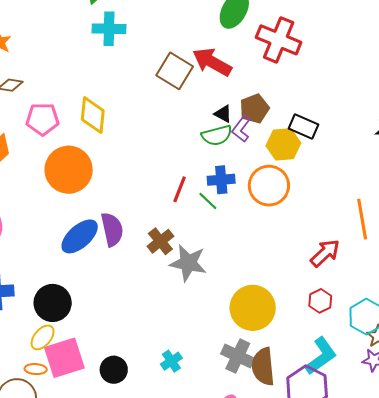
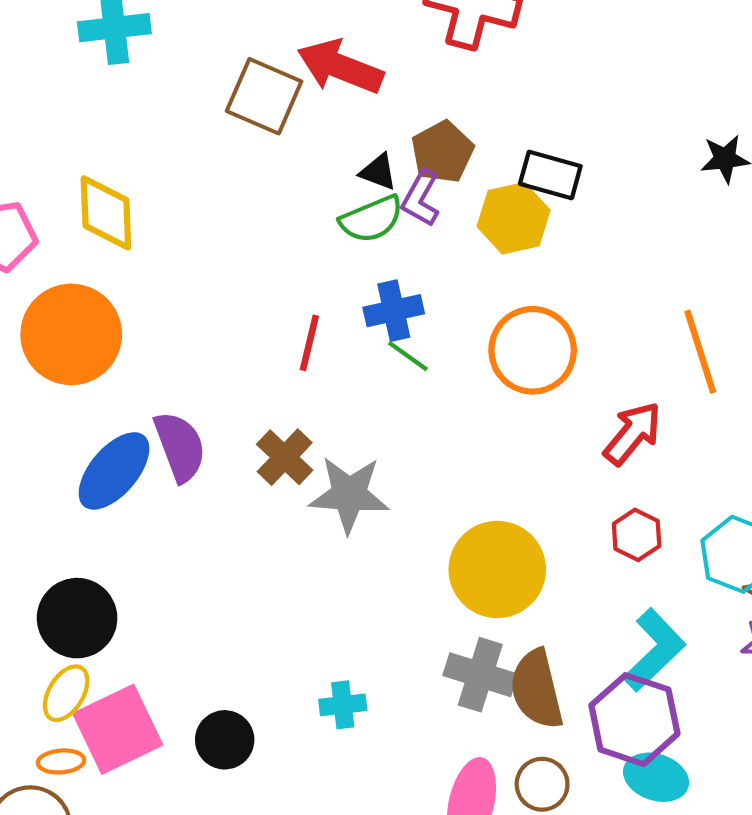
orange circle: (269, 186) -> (533, 350), moved
green line: (208, 201) -> (408, 356), moved
cyan cross: (171, 361) -> (343, 705), turned 35

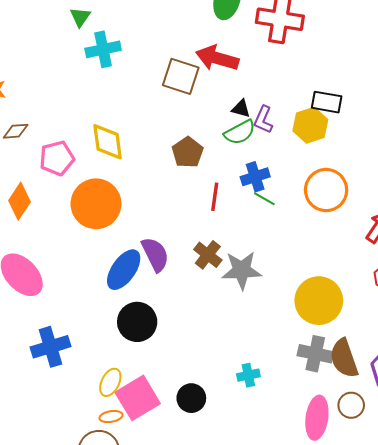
brown pentagon: (442, 152) -> (188, 152), moved
black circle: (77, 618) -> (137, 322), moved

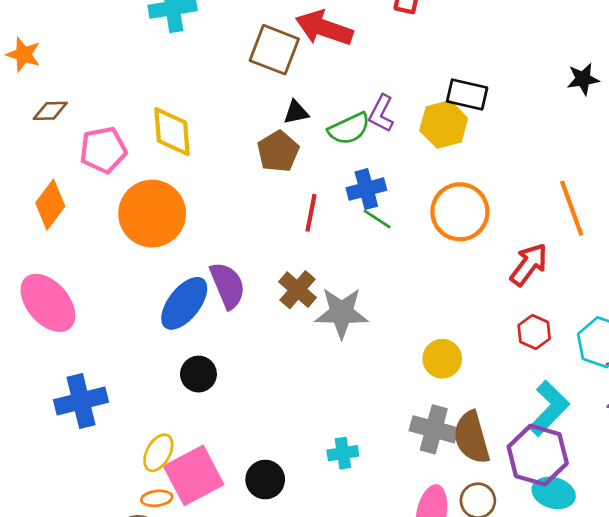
black triangle: (241, 109) -> (296, 112), moved, turned -30
yellow circle: (319, 301) -> (442, 359), size x0.6
black circle: (137, 322) -> (198, 374), size x0.7

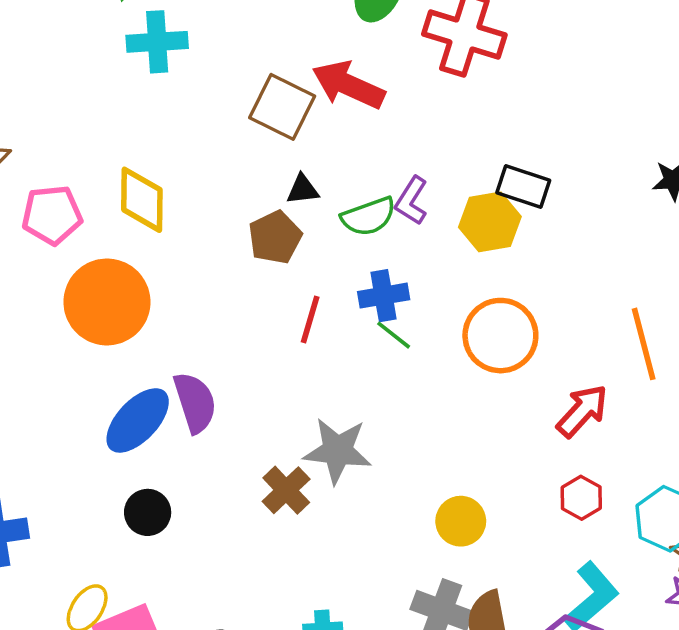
brown cross: (298, 290) -> (286, 490), moved

